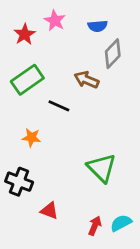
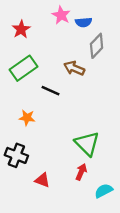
pink star: (55, 21) -> (61, 15), moved
red arrow: (95, 226) -> (81, 172), moved

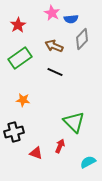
brown arrow: (74, 68) -> (54, 46), moved
black line: (51, 91) -> (55, 72), moved
black cross: (16, 155) -> (14, 132), turned -36
red arrow: (81, 172) -> (60, 146), moved

